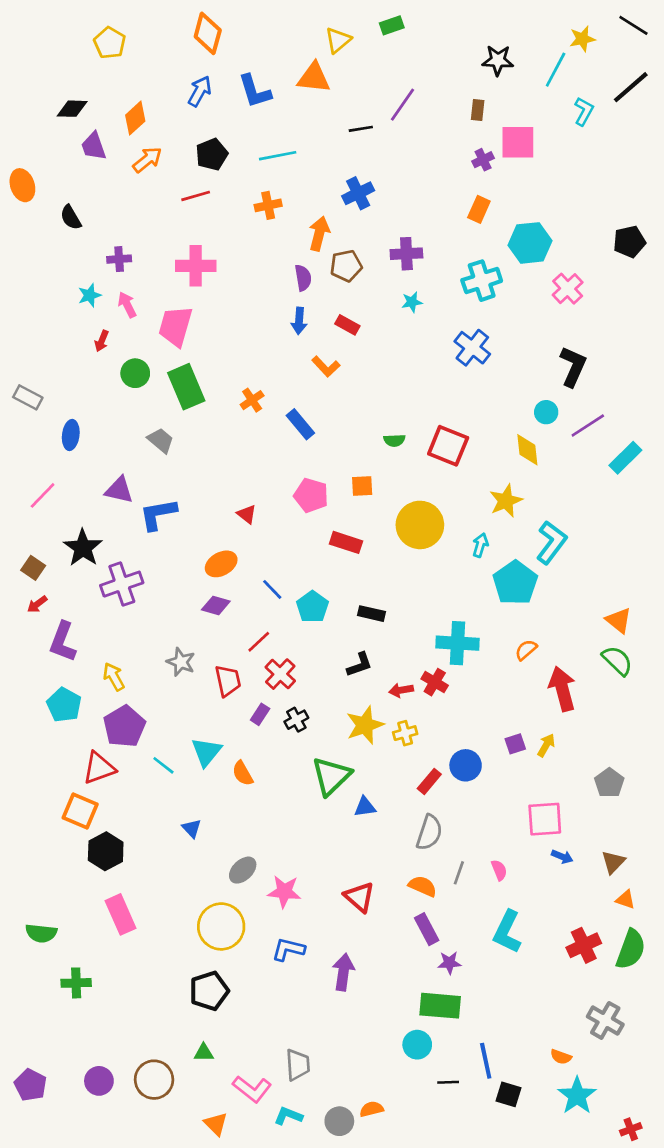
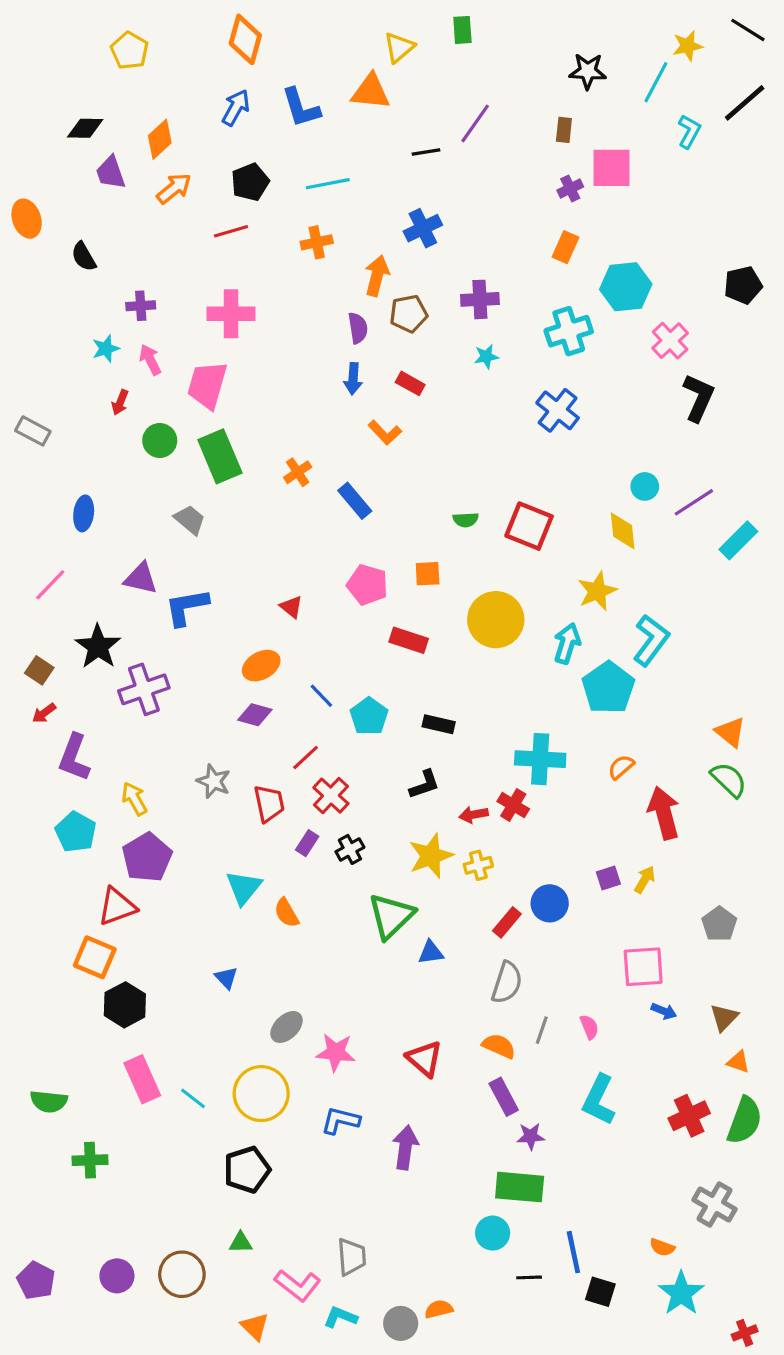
green rectangle: (392, 25) -> (462, 30), turned -75
black L-shape: (573, 366) -> (699, 398), moved
gray rectangle: (28, 397) -> (33, 431), moved
cyan arrow: (480, 545) -> (567, 643), size x1.4
cyan line: (163, 765) -> (193, 1098), moved

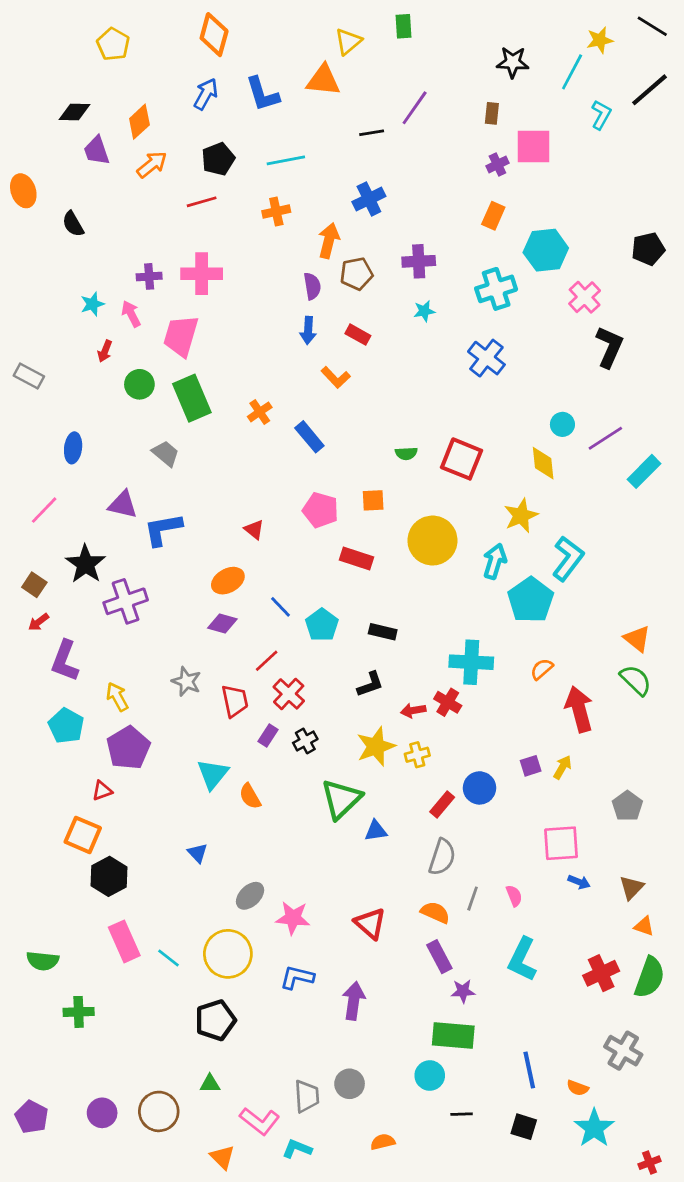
purple cross: (141, 306) -> (149, 276), moved
red triangle: (117, 907) -> (102, 791), size x0.6
blue line: (573, 1252) -> (529, 1070), moved
gray circle: (401, 1323) -> (350, 1084), moved

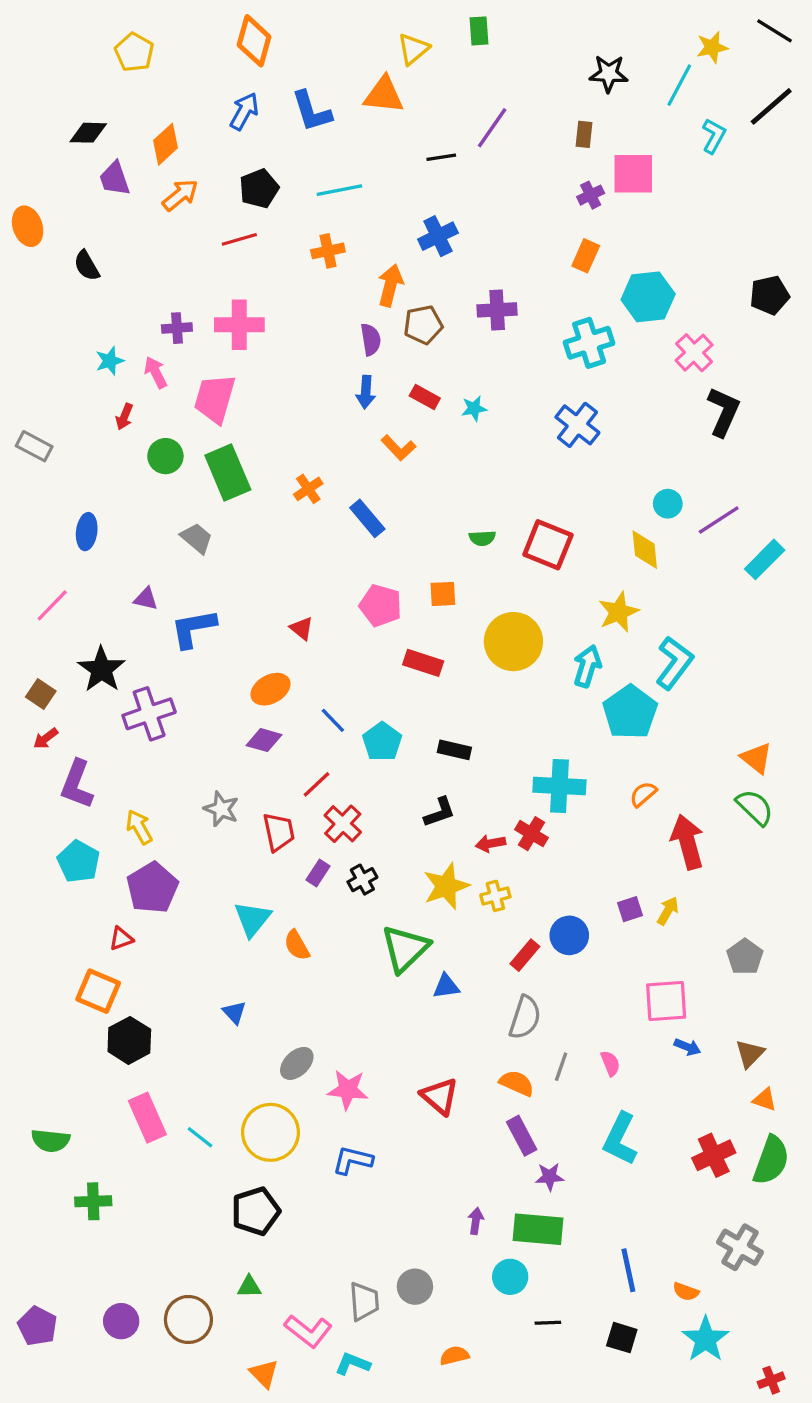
cyan star: (424, 311) -> (474, 408), moved
purple triangle: (123, 505) -> (146, 599), size x0.7
purple arrow: (354, 1001) -> (476, 1221), moved, size x0.6

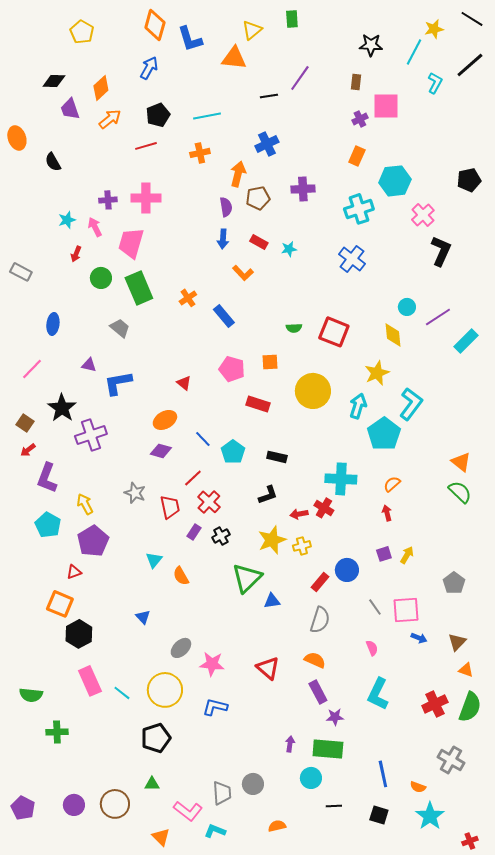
blue L-shape: (312, 111) -> (190, 39), moved
red arrow: (687, 842) -> (387, 513), moved, size x0.5
cyan triangle: (252, 919) -> (154, 560), size x0.7
gray line: (561, 1067) -> (375, 607), moved, turned -54

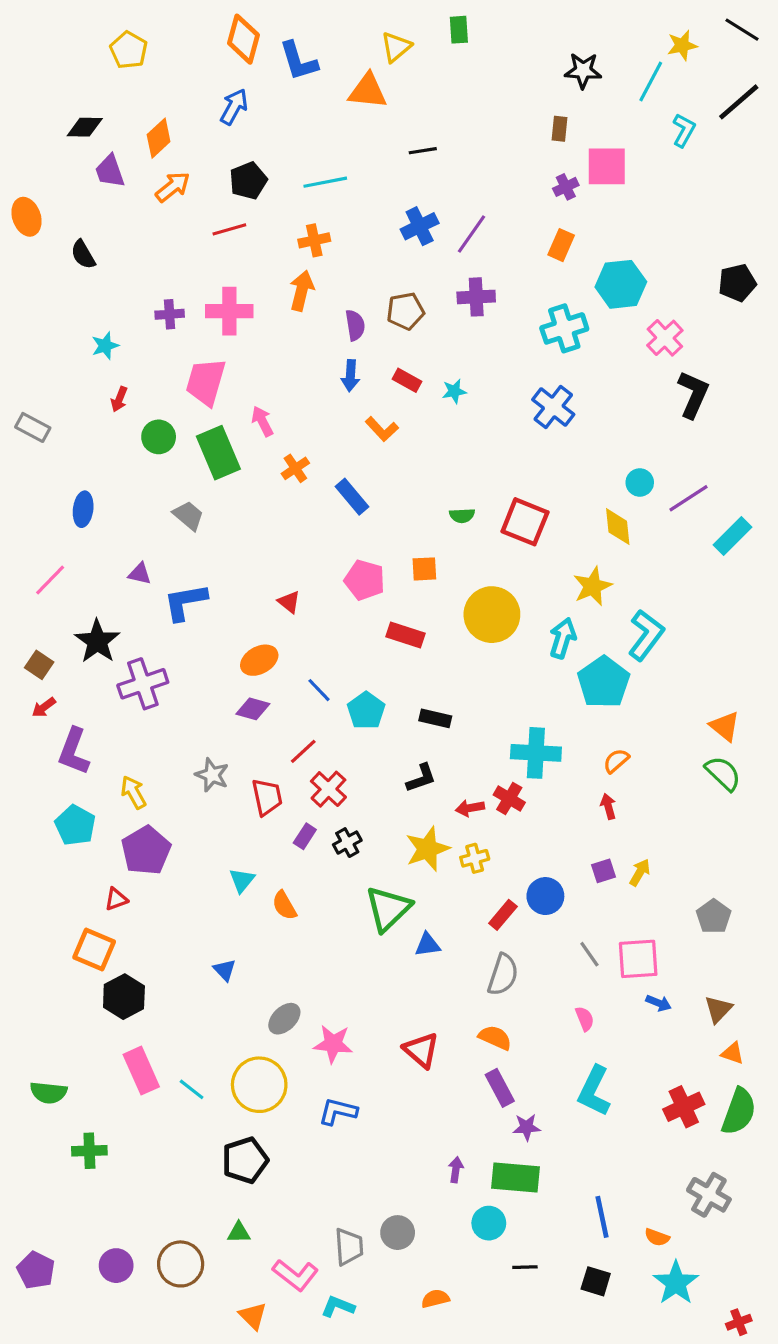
purple line: (300, 78) -> (471, 234), moved
orange arrow: (238, 174) -> (302, 291), moved
pink arrow: (95, 227) -> (262, 421), moved

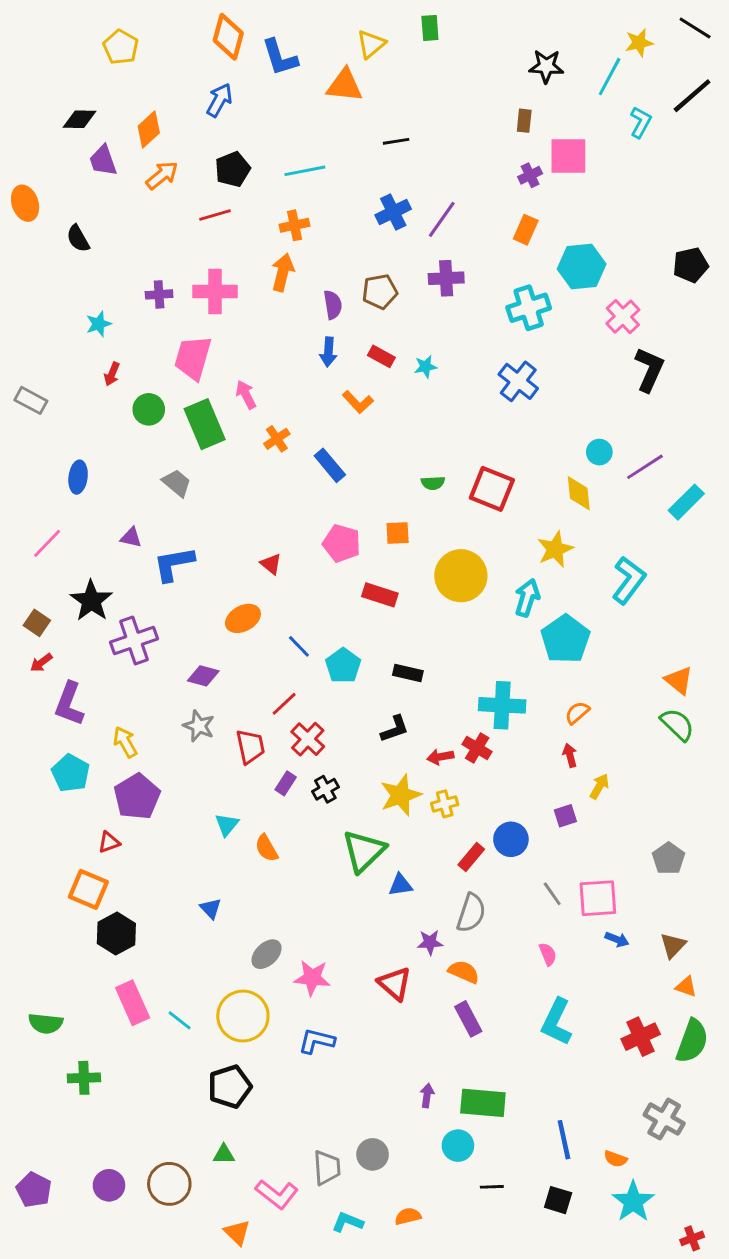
cyan L-shape: (646, 635) -> (629, 580), moved
purple diamond: (253, 709) -> (203, 676), moved
yellow arrow: (640, 872) -> (599, 786), moved
purple star: (527, 1127) -> (430, 942), moved
cyan L-shape: (338, 1306) -> (348, 1222), moved

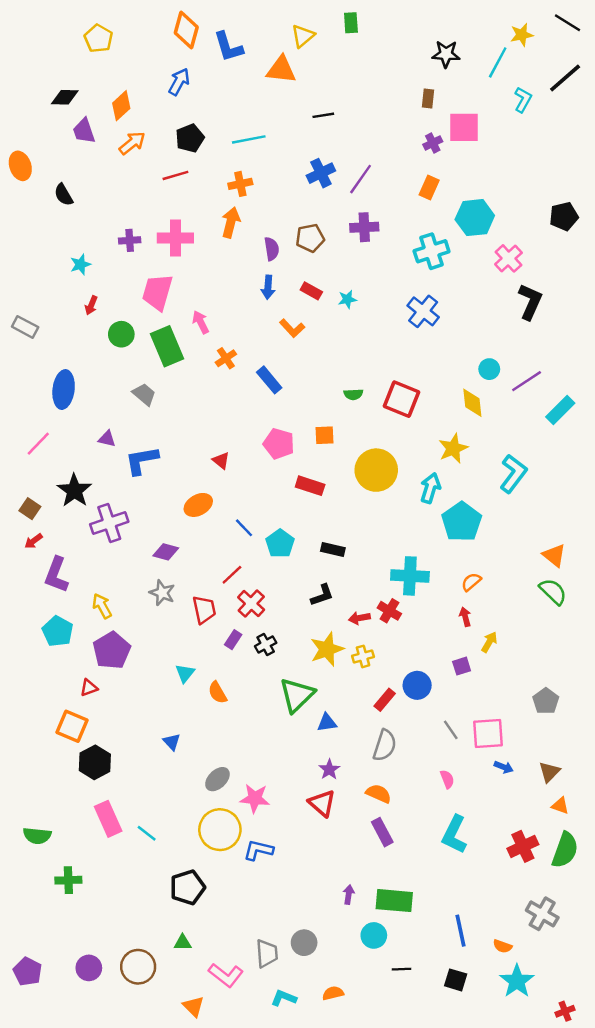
blue ellipse: (78, 477) -> (64, 390), size x1.4
purple star: (430, 942) -> (329, 770), moved, turned -30
yellow circle: (243, 1016) -> (220, 830), moved

